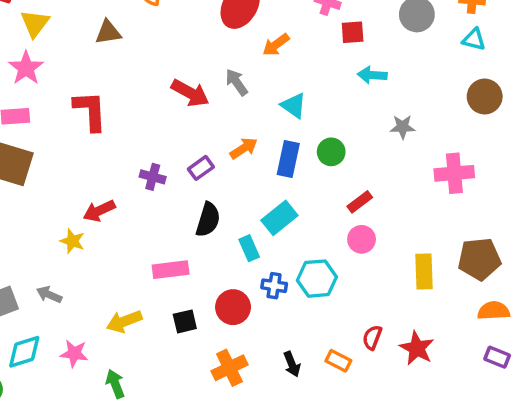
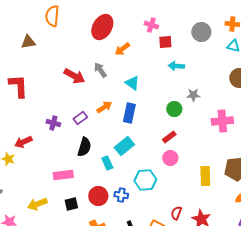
green circle: (331, 152) -> (174, 109), moved
blue cross: (274, 286) -> (121, 195), moved

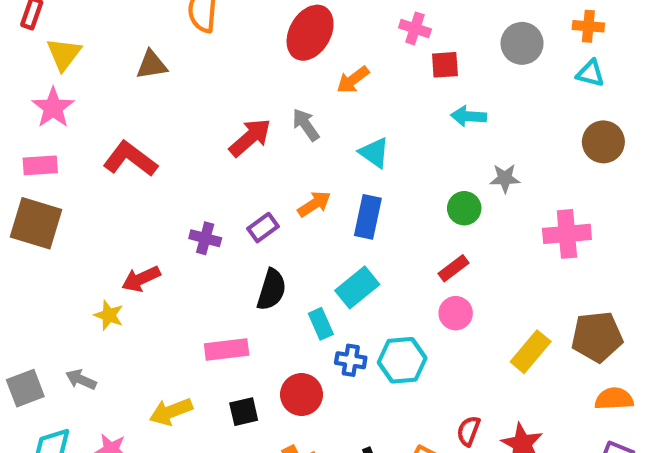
red arrow: (74, 76) -> (250, 138), turned -70
red L-shape: (18, 86) -> (130, 159), turned -50
yellow rectangle: (205, 176) -> (531, 352), turned 42
blue cross: (121, 195) -> (351, 360), moved

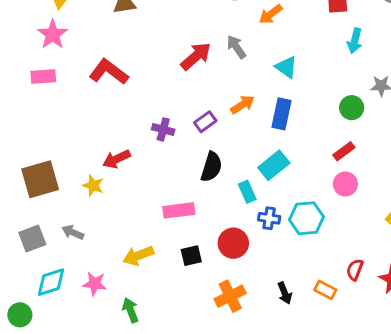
cyan arrow: (468, 116) -> (355, 41), turned -80
brown square: (36, 223) -> (40, 179), moved, turned -33

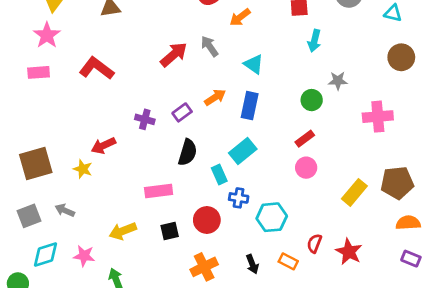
cyan hexagon: (306, 218) -> (272, 217), moved

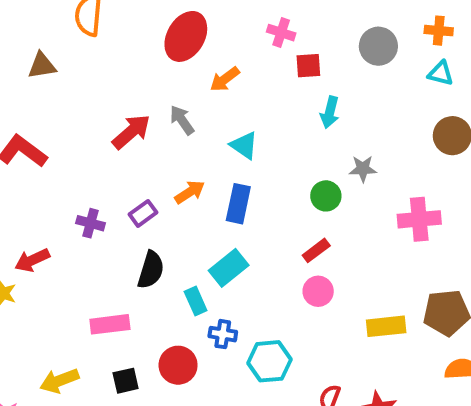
yellow rectangle: (354, 192) -> (386, 326), turned 44

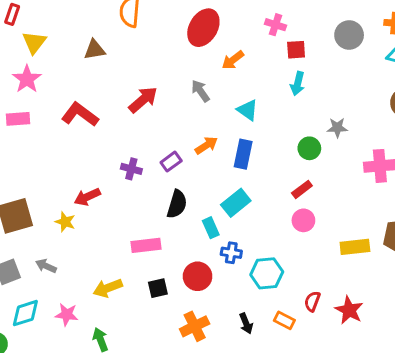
cyan arrow: (330, 112) -> (298, 84), moved
red arrow: (131, 132) -> (143, 100), moved

